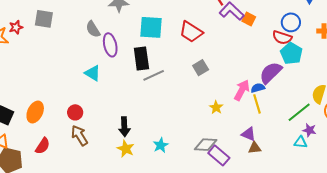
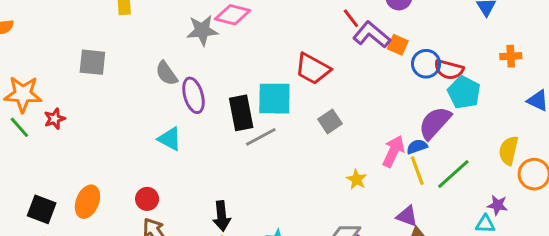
blue circle: (291, 22) -> (426, 64), moved
red star: (16, 27) -> (55, 119), moved
cyan square: (151, 27) -> (274, 99), moved
green line: (299, 112) -> (453, 174), moved

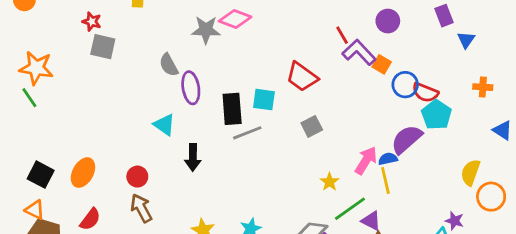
cyan square: (274, 99) -> (264, 100), size x0.7
red star: (55, 119) -> (92, 22), moved, turned 30
green line: (453, 174) -> (350, 209), moved
black arrow: (222, 216) -> (193, 157), moved

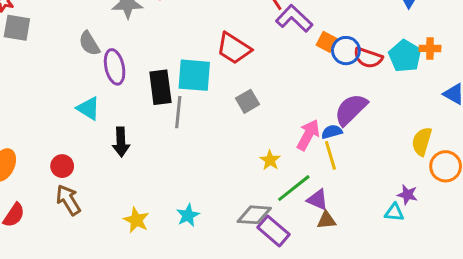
orange square: (382, 64) -> (327, 42), moved
cyan square: (264, 100) -> (194, 75), size x1.4
cyan pentagon: (436, 115) -> (405, 56), moved
gray line: (247, 133) -> (178, 112), turned -60

